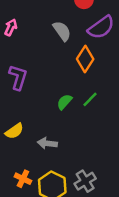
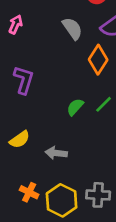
gray cross: (85, 181) -> (98, 195), turned 35

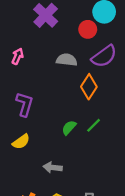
gray semicircle: (72, 29) -> (67, 60), turned -48
yellow semicircle: (20, 139) -> (21, 142), moved

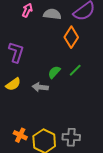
pink arrow: (18, 56) -> (27, 10), moved
gray arrow: (53, 167) -> (40, 87), moved

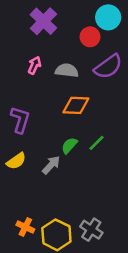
orange diamond: (71, 37) -> (76, 105), moved, turned 60
gray arrow: (40, 87) -> (51, 165), turned 126
gray cross: (71, 137) -> (91, 230), turned 30

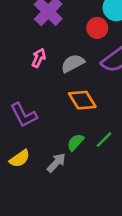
gray semicircle: (67, 70) -> (73, 63), turned -35
orange diamond: (76, 105) -> (82, 100), turned 56
purple L-shape: (20, 120) -> (24, 115), turned 136

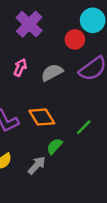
orange diamond: (82, 100) -> (42, 117), moved
green line: (104, 140) -> (84, 127), moved

